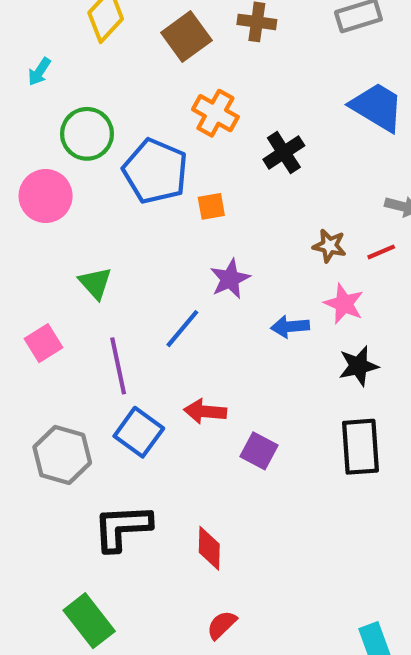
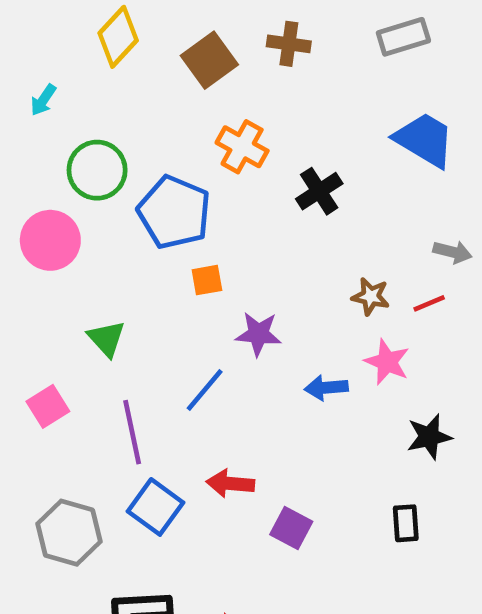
orange square: (211, 206) -> (207, 280), moved
purple star: (230, 279) -> (258, 334), turned 30
black star: (358, 366) -> (429, 437), moved
black rectangle: (360, 447) -> (406, 523), size x0.6

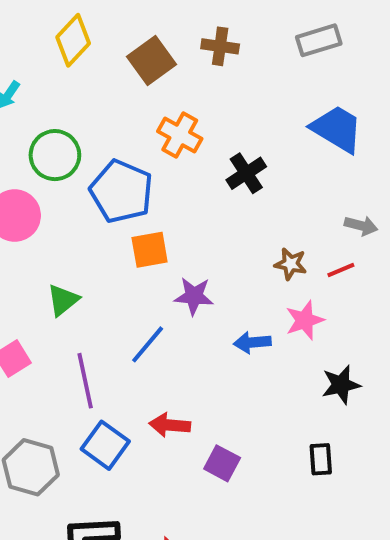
orange square: (207, 280) -> (150, 250), size x1.4
green triangle: (106, 339) -> (63, 300), turned 33
pink star: (387, 362) -> (305, 320), turned 30

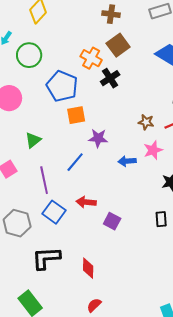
brown square: (152, 60) -> (118, 45), moved
green circle: (55, 155) -> (29, 55), moved
black cross: (246, 173) -> (110, 78), moved

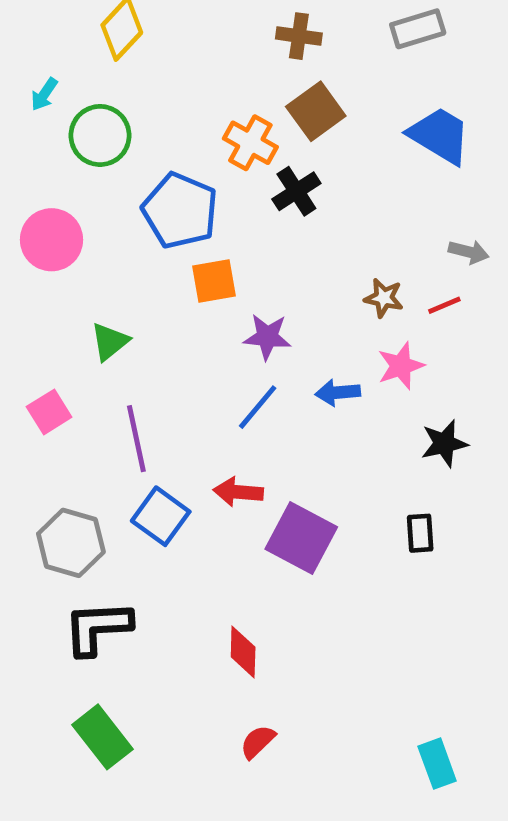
blue line: (75, 162) -> (258, 407), moved
purple square: (112, 221) -> (301, 538), size x1.6
black L-shape: (46, 258) -> (98, 628), moved

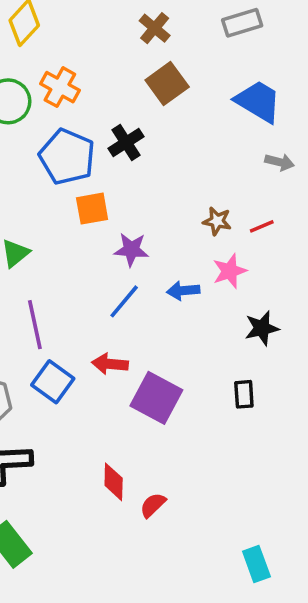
brown cross: (299, 36) -> (155, 28), turned 32
orange cross: (250, 143) -> (60, 87), moved
black cross: (296, 191) -> (126, 142), moved
gray arrow: (469, 252) -> (280, 162), moved
red semicircle: (258, 742) -> (153, 505), moved

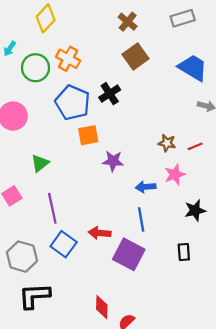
blue line: (124, 301) -> (141, 219), moved, turned -50

